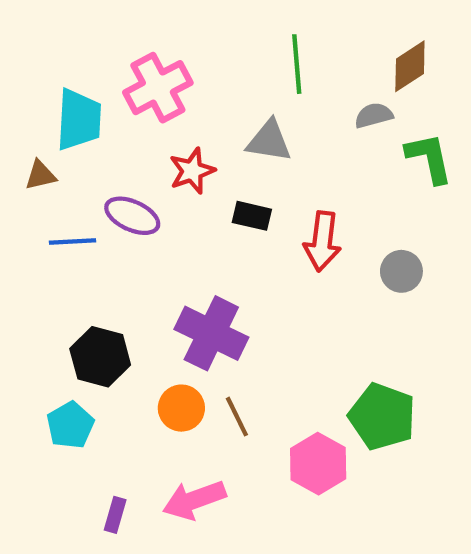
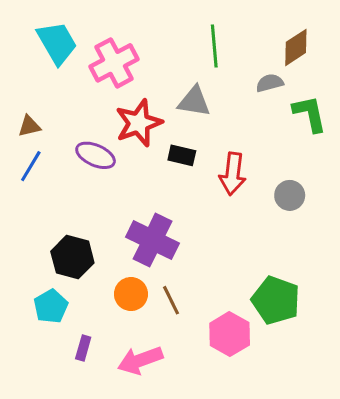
cyan trapezoid: (79, 120) -> (57, 43), moved, turned -33
red star: (192, 171) -> (139, 123), size x1.4
blue line: (72, 241) -> (31, 166), moved, turned -56
purple rectangle: (115, 515) -> (83, 348), moved

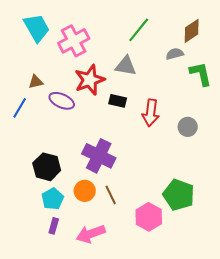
green line: (214, 46) -> (139, 30), turned 44
brown triangle: (29, 126) -> (36, 82), moved
cyan pentagon: (51, 306) -> (53, 199), moved

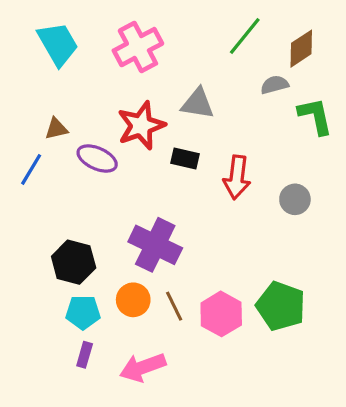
green line: (139, 30) -> (245, 36), moved
pink cross: (74, 41) -> (138, 47), moved
cyan pentagon: (53, 199) -> (83, 312), turned 30
pink hexagon: (149, 217) -> (221, 314), moved

